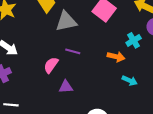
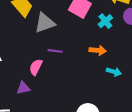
cyan cross: (134, 40) -> (105, 21), moved
purple triangle: (66, 87) -> (23, 88), moved

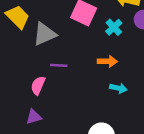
cyan arrow: (114, 72) -> (118, 88), moved
purple triangle: (23, 88) -> (34, 117), moved

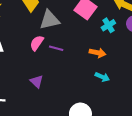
pink semicircle: (38, 85) -> (37, 43), moved
purple triangle: (34, 117) -> (37, 81), moved, turned 48

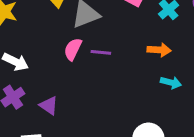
purple triangle: (37, 81) -> (49, 105), moved

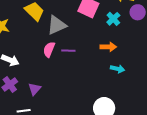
purple triangle: (49, 105) -> (35, 89), turned 40

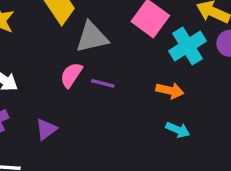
cyan cross: (113, 19) -> (188, 46), size x1.5
purple triangle: (35, 89) -> (46, 129), moved

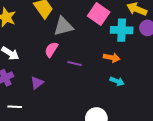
cyan cross: (188, 46) -> (122, 30), turned 35
purple line: (103, 83) -> (74, 64), moved

